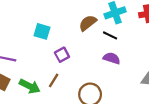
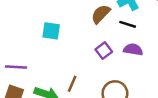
purple square: (62, 55) -> (104, 51), moved

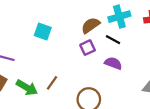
purple square: (104, 51) -> (88, 48), moved

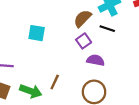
purple semicircle: (113, 63) -> (96, 60), moved

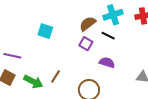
purple square: (84, 41) -> (86, 44), turned -32
purple semicircle: (96, 60) -> (107, 63), moved

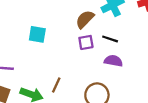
black line: (108, 36) -> (110, 39), moved
purple square: (86, 44) -> (86, 42), turned -32

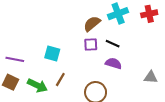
cyan square: (37, 34) -> (52, 53), moved

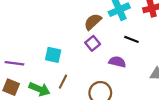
purple square: (91, 44) -> (93, 43), turned -32
black line: (113, 44) -> (131, 39), moved

